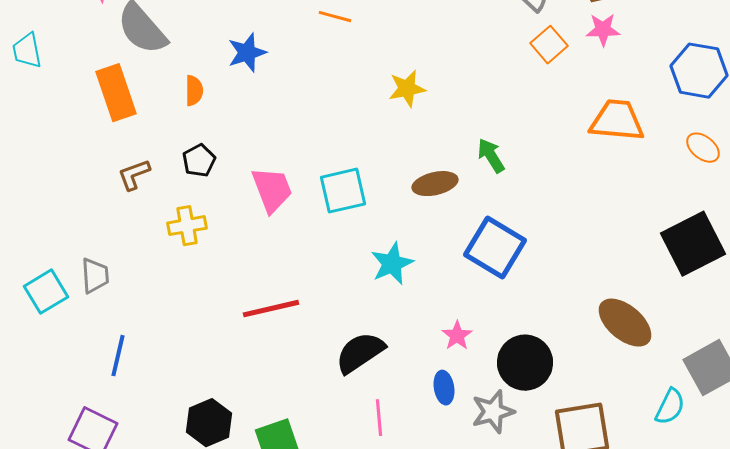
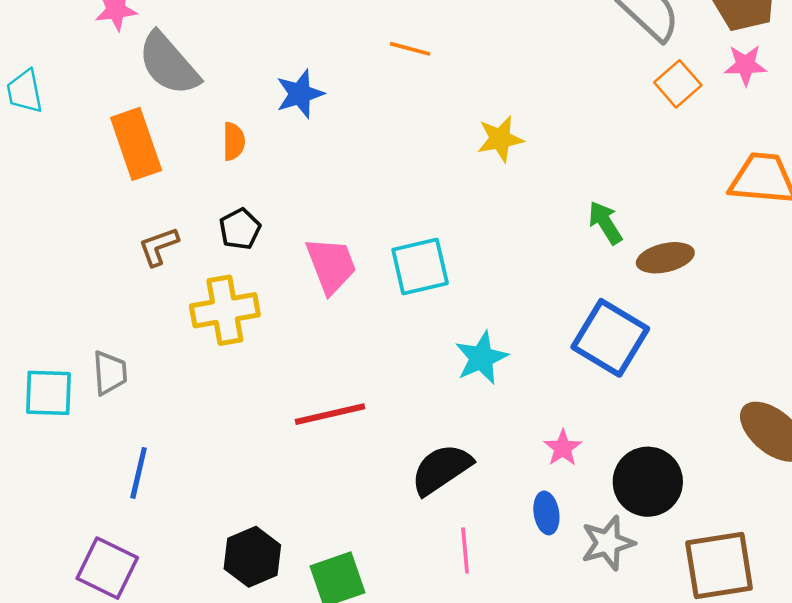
brown ellipse: (435, 184) -> (665, 258), moved
yellow cross: (187, 226) -> (225, 310), size x1.4
cyan square: (46, 292) -> (48, 393), turned 33

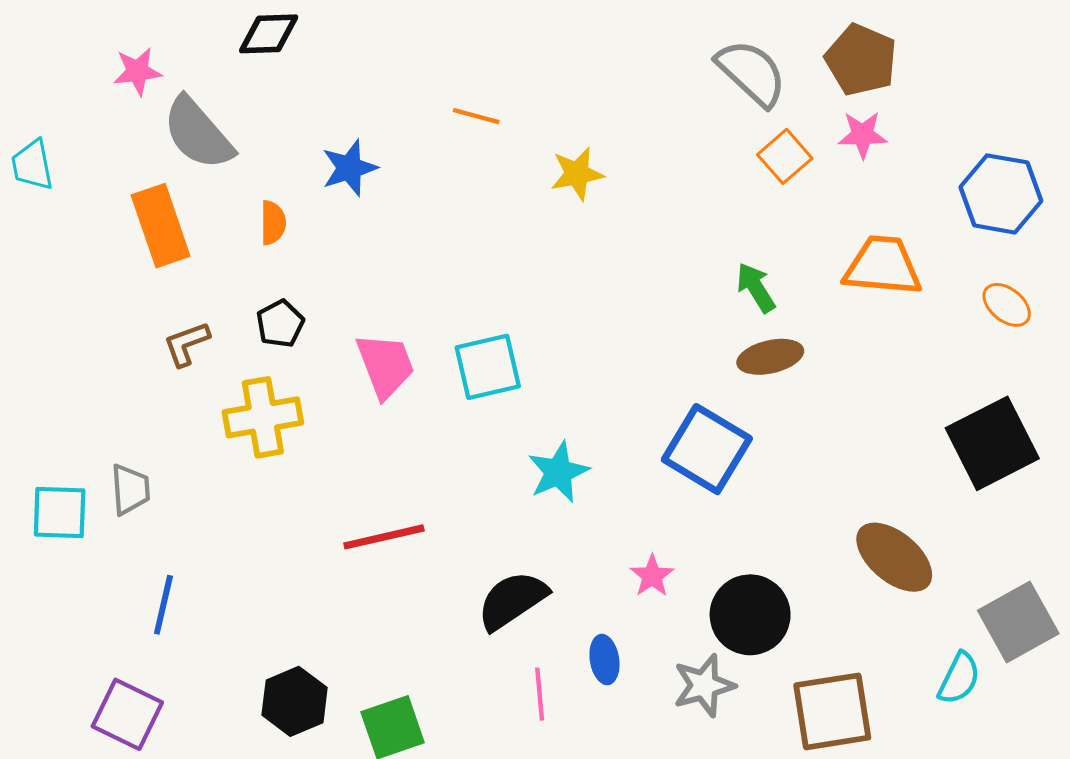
yellow star: (500, 139) -> (577, 174), moved
green arrow: (605, 223) -> (756, 288), moved
blue ellipse: (546, 513) -> (604, 660), moved

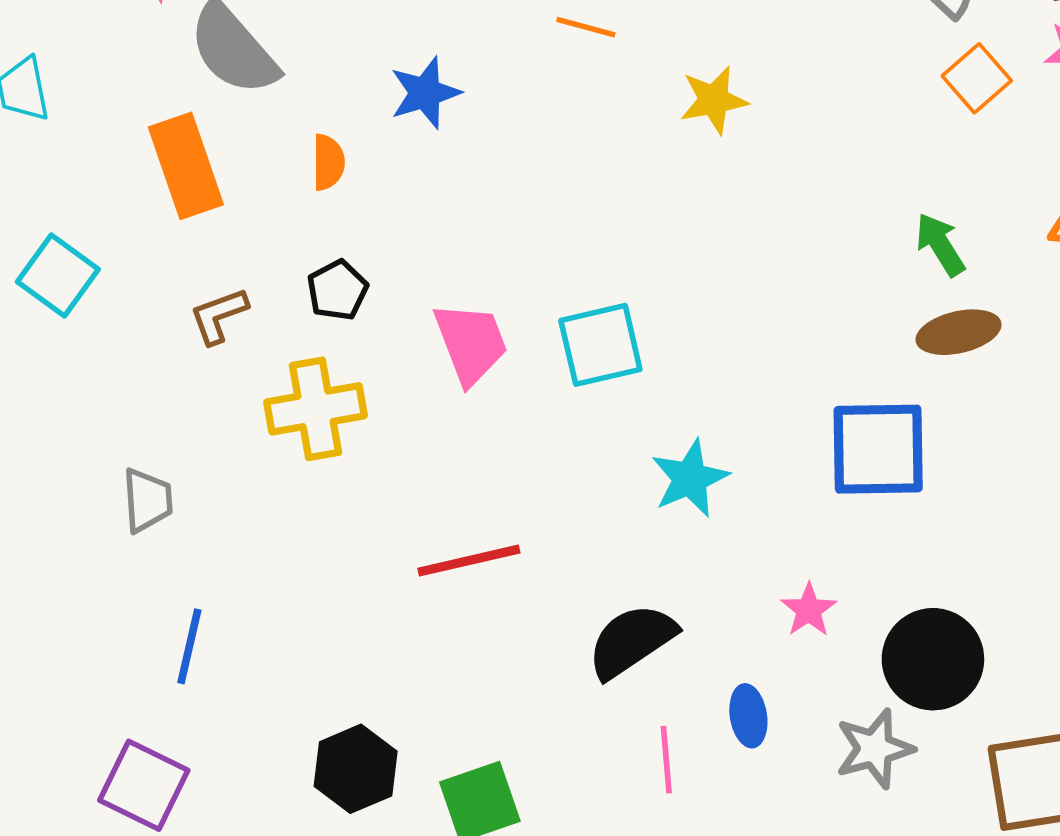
blue square: (707, 449) -> (878, 449), turned -32
cyan square: (60, 512) -> (58, 276), moved, turned 34

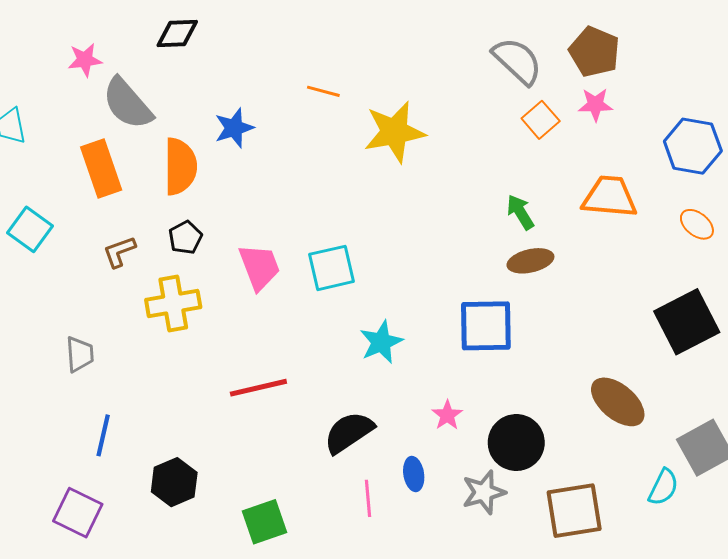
yellow star: (714, 100) -> (394, 132), size x1.6
orange semicircle: (328, 162) -> (180, 166), size x1.8
black hexagon: (356, 769) -> (174, 482), moved

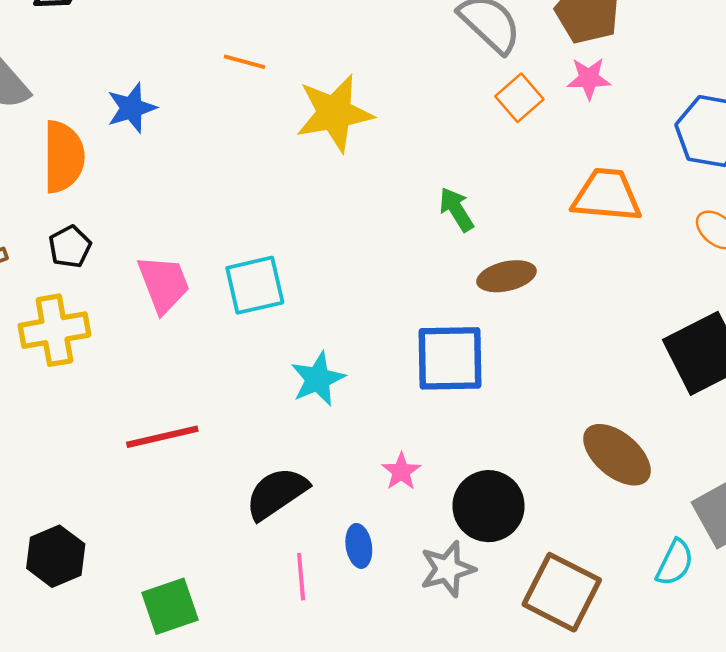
green arrow: (520, 212) -> (456, 209), moved
brown square: (574, 511) -> (562, 592), turned 36

